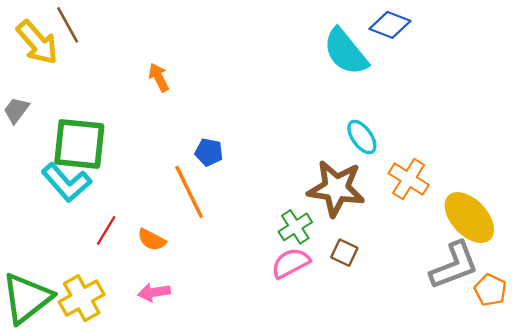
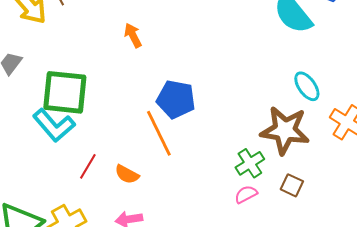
blue pentagon: (209, 152) -> (176, 99), size x1.6
pink semicircle: (291, 263) -> (246, 194), size x0.7

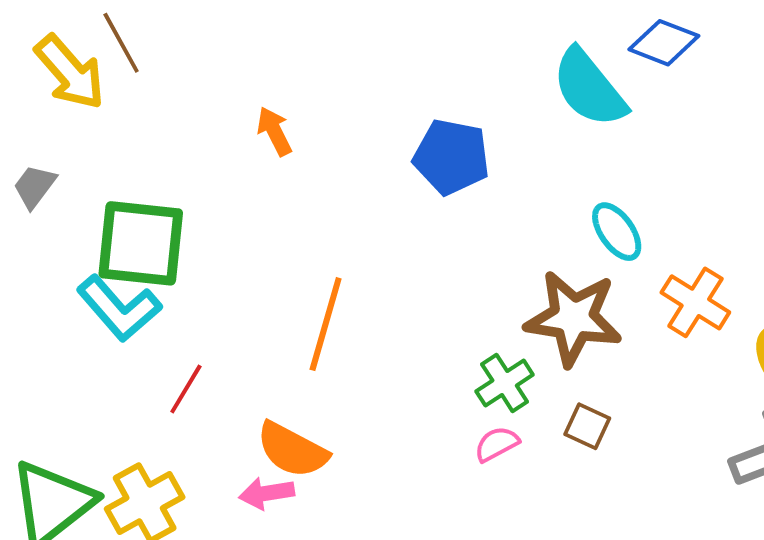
blue pentagon: (176, 99) -> (451, 157), moved
orange line: (159, 133) -> (326, 324), turned 42
orange semicircle: (127, 174) -> (292, 450), moved, size x1.5

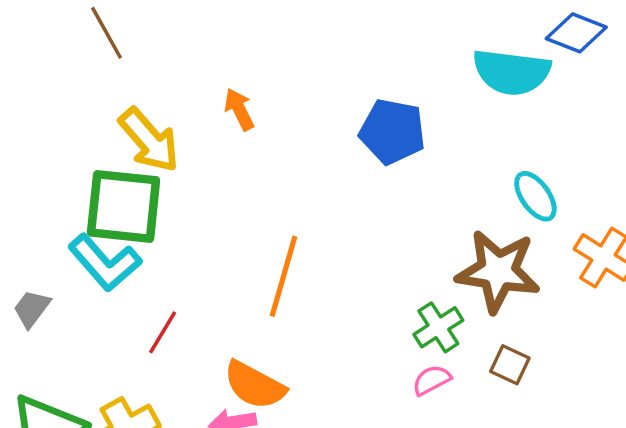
yellow arrow: (70, 72) -> (149, 140), moved
cyan semicircle: (589, 88) -> (512, 72), turned -44
gray trapezoid: (35, 186) -> (32, 309), moved

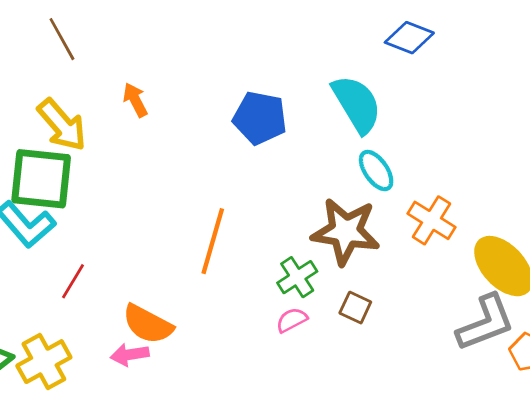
brown line: (107, 33) -> (62, 39), moved
cyan semicircle: (512, 72) -> (357, 104), moved, turned -128
orange line: (284, 276) -> (213, 241), moved

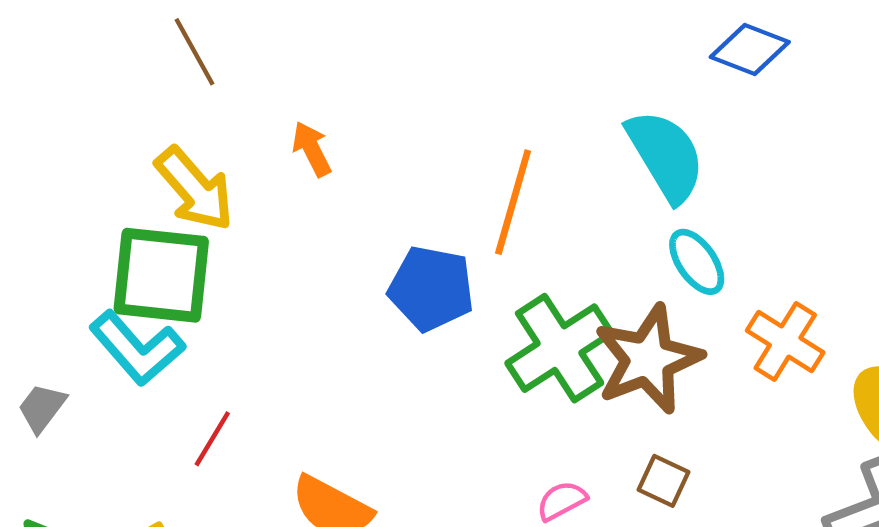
blue pentagon: (260, 118) -> (431, 288), moved
brown star: (346, 231) -> (648, 359), turned -30
orange line: (213, 241) -> (513, 202), moved
green cross: (297, 277) -> (560, 348), moved, size x1.6

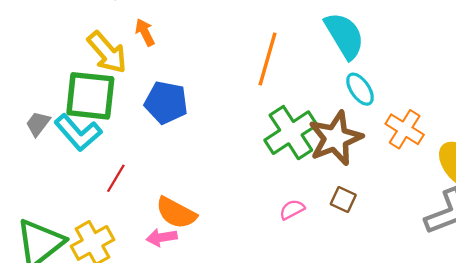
orange arrow: (312, 149) -> (145, 32), moved
blue pentagon: (431, 288) -> (166, 102), moved
gray trapezoid: (42, 408) -> (38, 124), moved

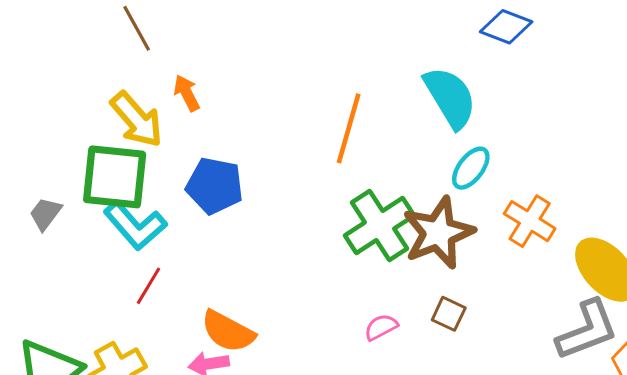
cyan ellipse: (360, 89) -> (471, 168), turned 72
cyan L-shape: (78, 133) -> (135, 225), moved

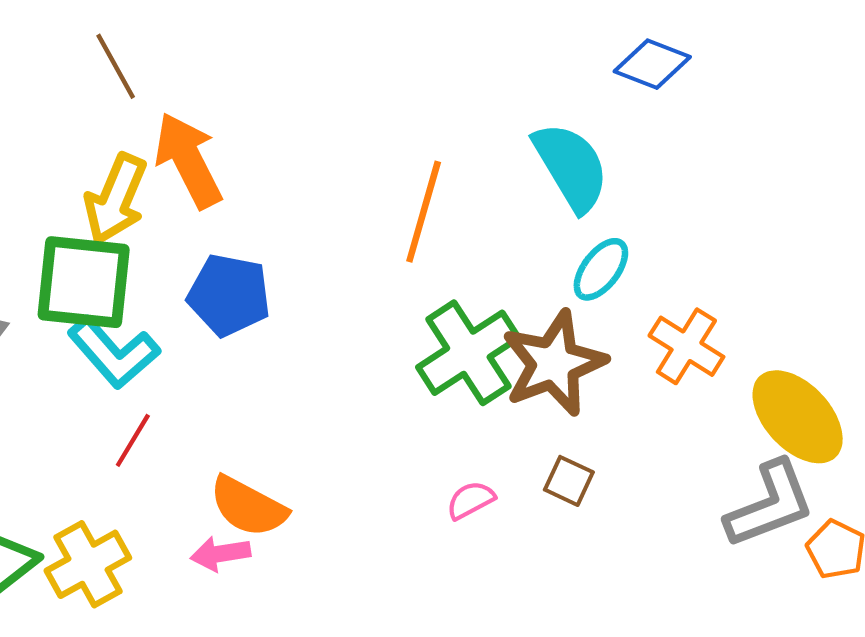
orange arrow: (187, 93) -> (188, 160), size x1.8
yellow arrow: (137, 120) -> (116, 199), turned 64

